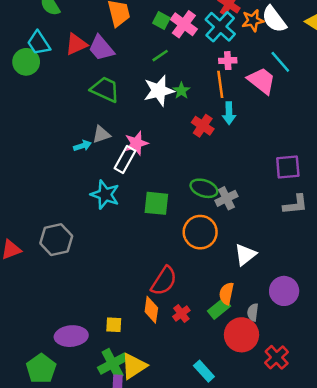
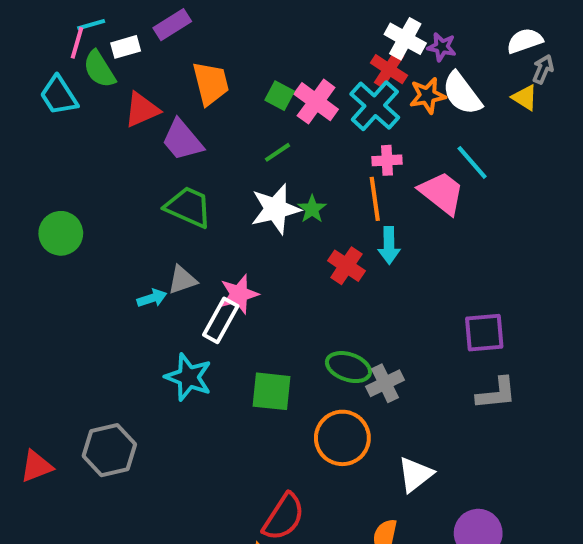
cyan trapezoid: (39, 43) -> (59, 96), moved
red triangle: (76, 44) -> (142, 110), moved
green circle: (26, 62) -> (61, 233), moved

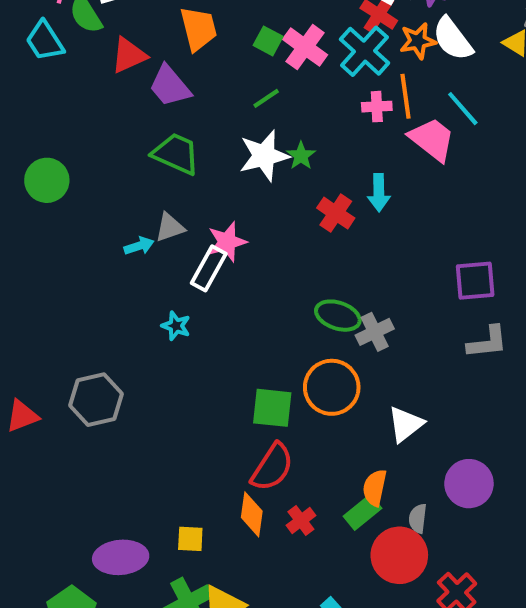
orange line: (375, 199) -> (405, 96), moved
cyan star: (188, 377) -> (176, 326), size x0.6
green square: (271, 391) -> (272, 408), moved

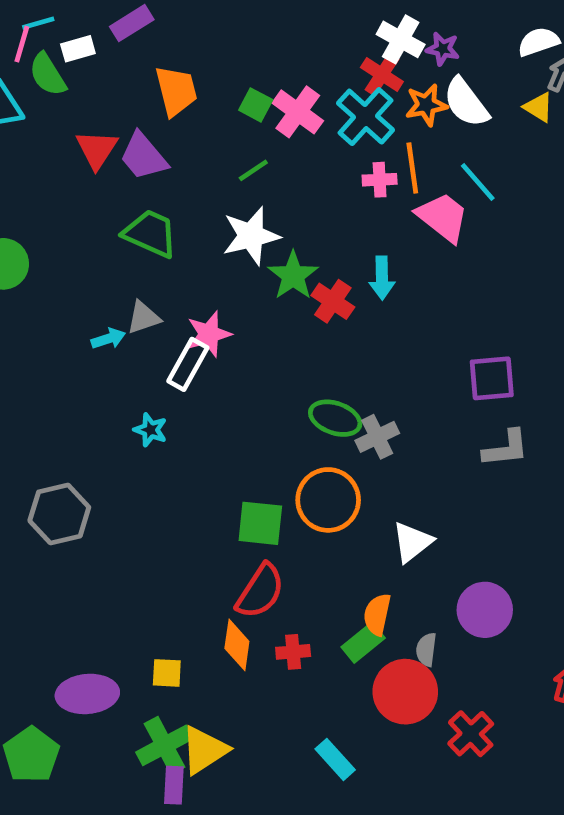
red triangle: (129, 55) -> (97, 149), moved, turned -33
green star: (301, 156) -> (293, 276), moved, size x1.5
red cross: (301, 520) -> (293, 652), turned 32

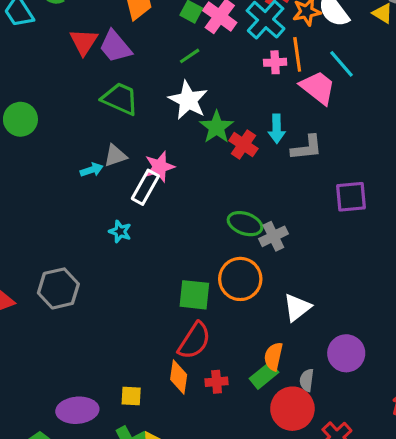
white star: (251, 236) -> (188, 100), turned -30
gray L-shape: (506, 449) -> (307, 148), moved

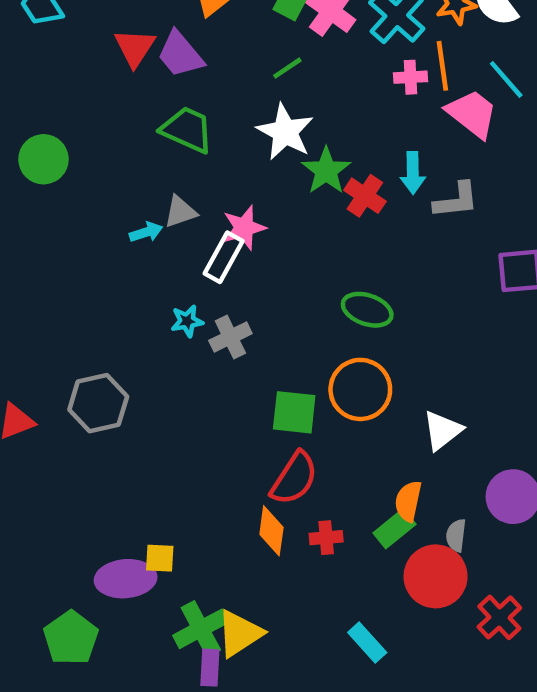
cyan star: (120, 232) -> (187, 321), turned -30
gray cross: (273, 236) -> (230, 337), moved
yellow square: (131, 396) -> (160, 558), moved

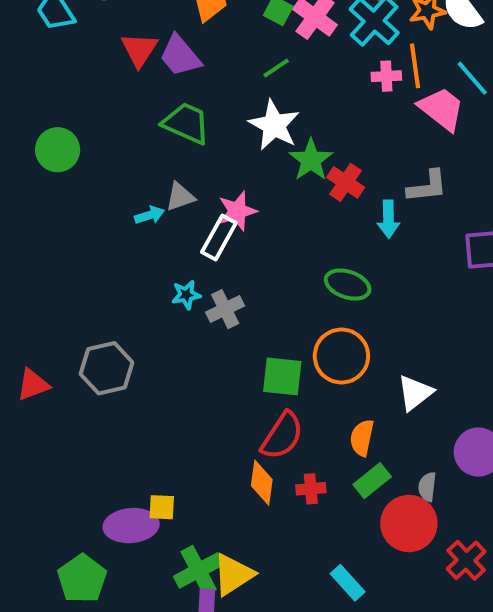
cyan arrow: (413, 173) -> (388, 219), moved
orange semicircle: (408, 501) -> (362, 438), moved

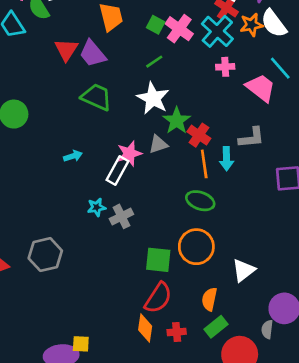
orange line: (415, 66) -> (204, 164), moved
gray triangle: (180, 197) -> (158, 144), moved
gray semicircle: (427, 487) -> (267, 329), moved

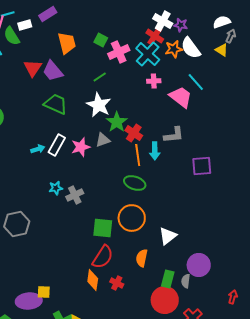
green square: (156, 25) -> (101, 40), moved
pink cross: (179, 29) -> (119, 52), turned 30
white rectangle: (118, 171) -> (57, 145), moved
green rectangle: (216, 327) -> (168, 279), moved, turned -36
red cross: (177, 332) -> (117, 283), turned 32

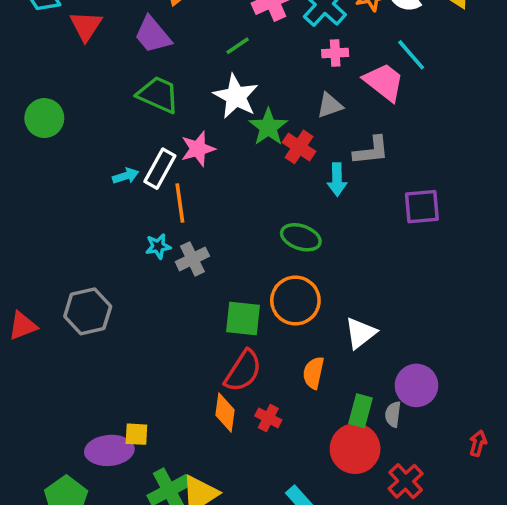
red triangle: (33, 68) -> (86, 26), moved
gray triangle: (103, 140) -> (330, 105), moved
pink star: (81, 147) -> (198, 149), moved
orange line: (138, 155) -> (180, 203), moved

